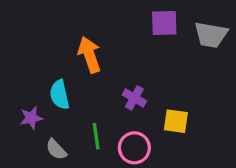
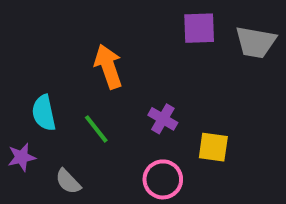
cyan semicircle: (60, 95) -> (44, 113), moved
purple star: (31, 118) -> (22, 157), moved
green line: (96, 136) -> (96, 129), moved, turned -30

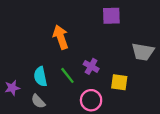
gray trapezoid: (256, 42) -> (143, 52), moved
cyan semicircle: (44, 113) -> (40, 77), moved
green line: (96, 129) -> (67, 75), moved

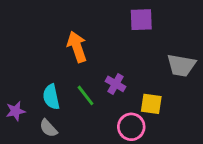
pink circle: (91, 100) -> (131, 127), moved

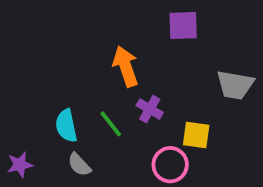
orange arrow: (77, 47) -> (126, 66), moved
purple star: (16, 111) -> (20, 165), moved
gray semicircle: (48, 128) -> (79, 165), moved

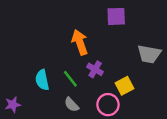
yellow square: (196, 135) -> (124, 86), turned -36
gray semicircle: (79, 165) -> (72, 105), moved

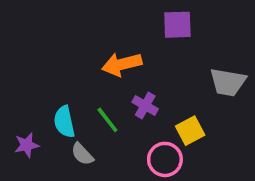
orange arrow: (80, 42) -> (122, 64), turned -85
purple star: (13, 105) -> (27, 145), moved
gray semicircle: (72, 105) -> (82, 154), moved

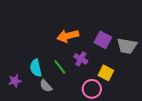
purple square: (177, 25) -> (103, 40), moved, turned 30
yellow square: (190, 131) -> (106, 73), turned -35

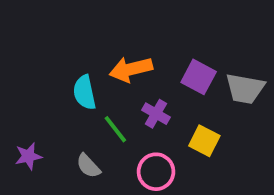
cyan semicircle: (36, 68) -> (84, 92), moved
pink circle: (92, 89) -> (156, 172), moved

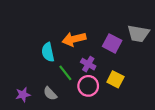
gray trapezoid: (245, 89) -> (138, 34), moved
purple star: (28, 156) -> (23, 95), moved
pink circle: (156, 172) -> (88, 86), moved

